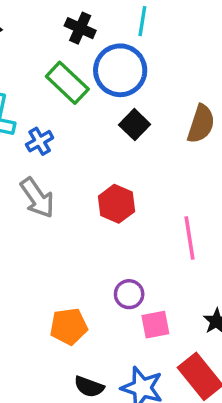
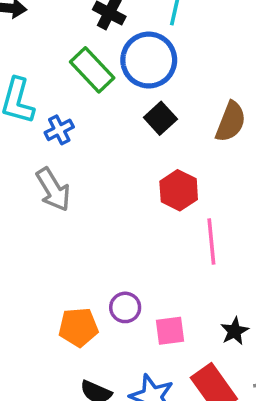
red hexagon: (117, 204) -> (179, 190), moved
purple circle: (129, 294) -> (125, 307), moved

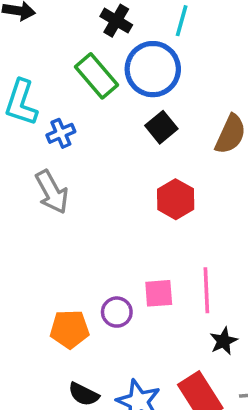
pink line: (211, 242) -> (206, 290), moved
pink square: (170, 331) -> (159, 293), moved

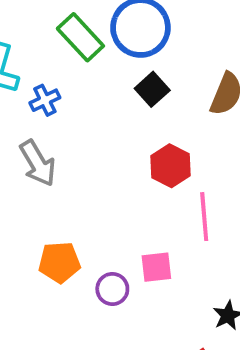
pink line: (206, 290) -> (204, 217), moved
orange pentagon: (70, 329) -> (59, 262), moved

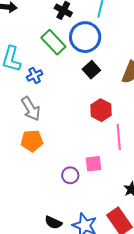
orange pentagon: (59, 262) -> (32, 141), moved

